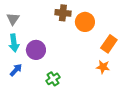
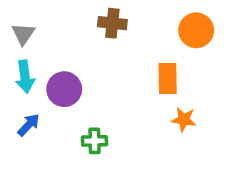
orange circle: (85, 22) -> (196, 30), moved
orange rectangle: (109, 44) -> (168, 78), moved, turned -36
green cross: (53, 79) -> (95, 141), turned 32

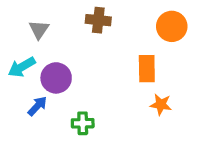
gray triangle: (23, 34) -> (39, 30), moved
cyan arrow: (25, 77) -> (22, 67), turned 68
blue arrow: (29, 125) -> (37, 106), moved

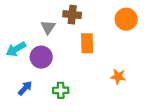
gray triangle: (39, 30) -> (48, 27), moved
orange rectangle: (147, 69) -> (87, 43), moved
blue arrow: (37, 106) -> (25, 88), moved

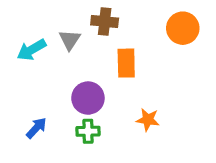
cyan arrow: (16, 49) -> (31, 50), moved
purple circle: (41, 57) -> (88, 98), moved
orange star: (118, 77) -> (148, 120), moved

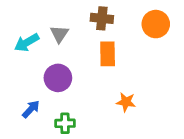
brown cross: (105, 22) -> (102, 18), moved
purple circle: (88, 98) -> (58, 78), moved
green cross: (88, 131) -> (65, 123), moved

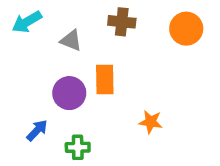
gray triangle: (59, 34) -> (71, 40), turned -42
cyan arrow: (27, 42) -> (27, 22), moved
orange rectangle: (108, 54) -> (105, 79), moved

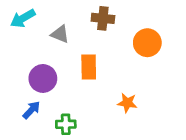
orange circle: (186, 29) -> (147, 43), moved
purple circle: (69, 93) -> (43, 78), moved

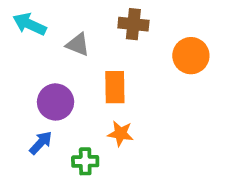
cyan arrow: (23, 18) -> (30, 24), turned 55
orange star: (127, 103) -> (120, 134), moved

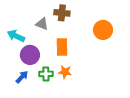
cyan arrow: (30, 24) -> (16, 36), moved
brown cross: (133, 24) -> (62, 13), moved
green cross: (85, 161) -> (46, 74), moved

